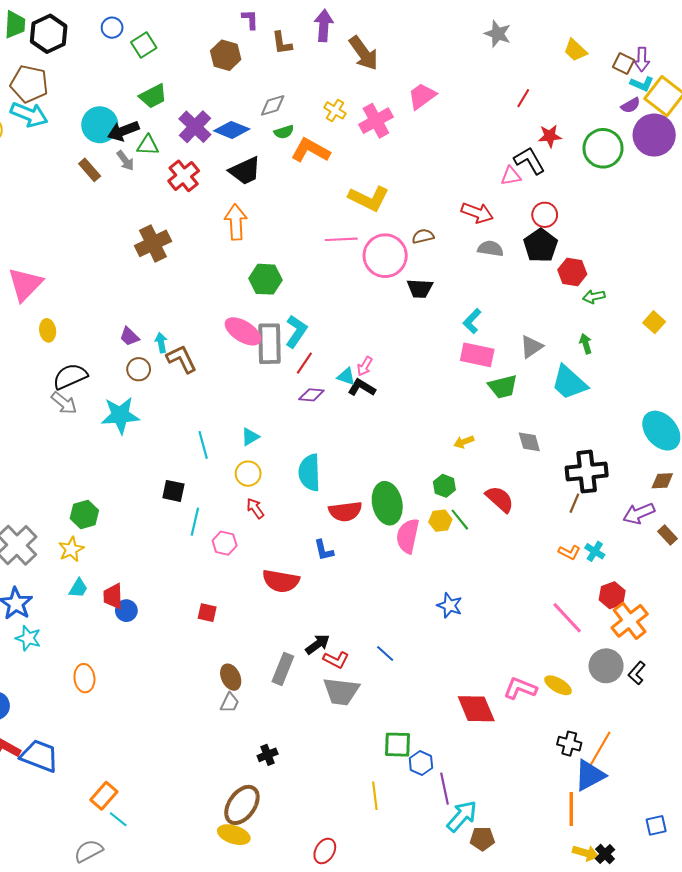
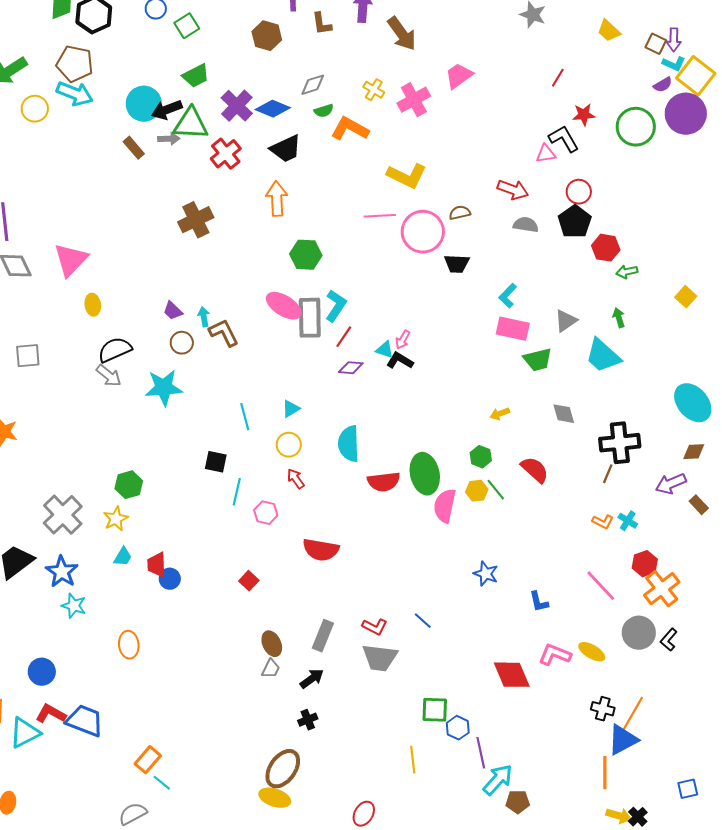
green triangle: (148, 145) -> (191, 124), size x1.6
gray arrow: (125, 161) -> (169, 139), turned -55
blue L-shape: (324, 550) -> (539, 602), moved
red square: (207, 613) -> (249, 581), turned 30
black arrow: (318, 644) -> (312, 679), moved

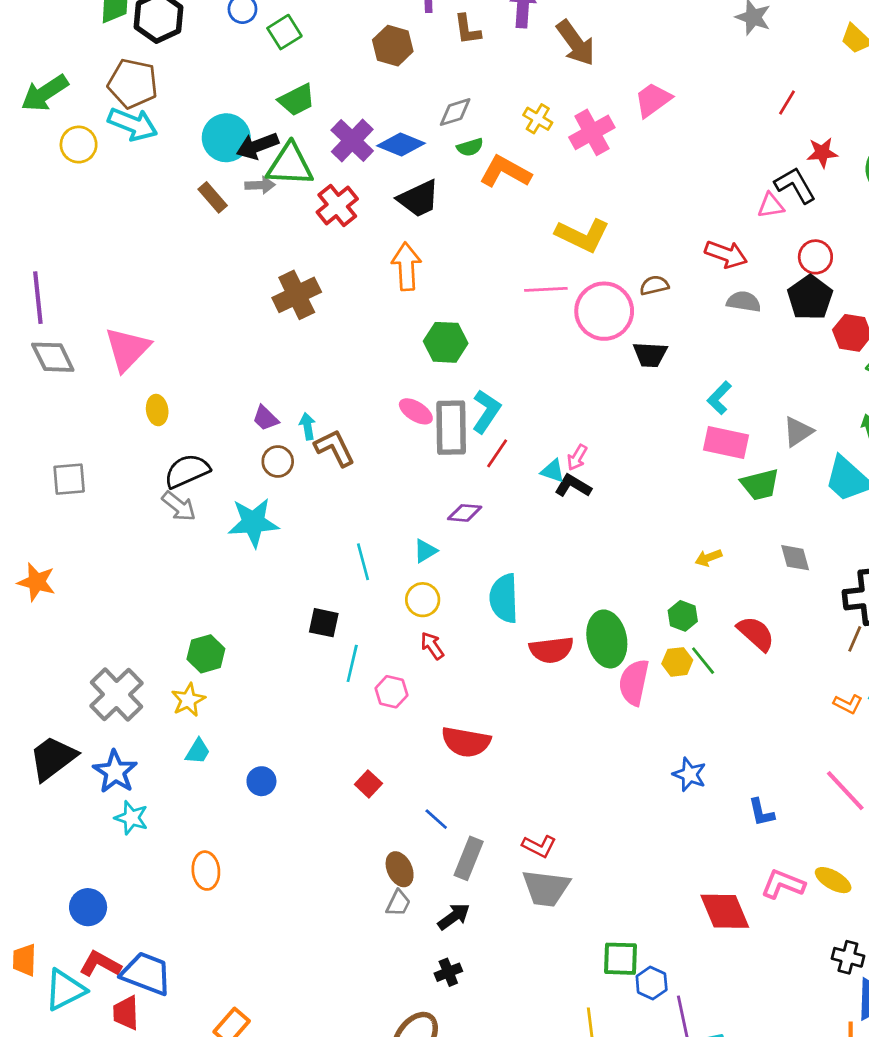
pink ellipse: (284, 306) -> (416, 411), size x0.7
purple diamond: (351, 368) -> (465, 513), moved
red trapezoid: (157, 565) -> (126, 1013), moved
blue line: (423, 621) -> (436, 819), moved

